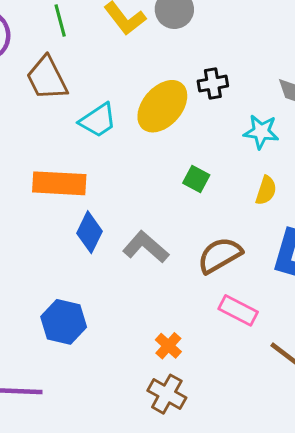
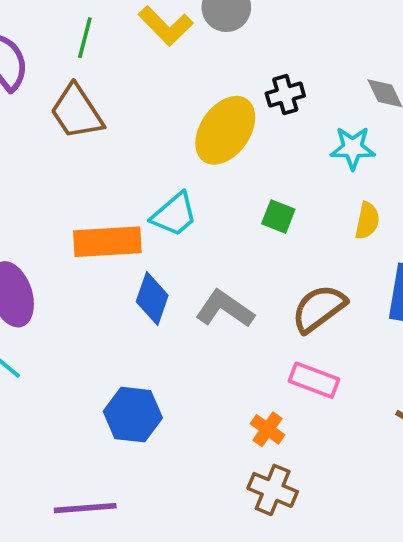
green line: (60, 20) -> (85, 38), turned 36
cyan trapezoid: (98, 120) -> (174, 215), moved
pink rectangle: (238, 310) -> (314, 380), moved

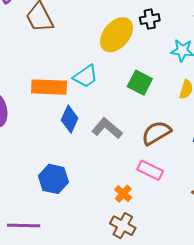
green square: (278, 216) -> (140, 83), size x1.4

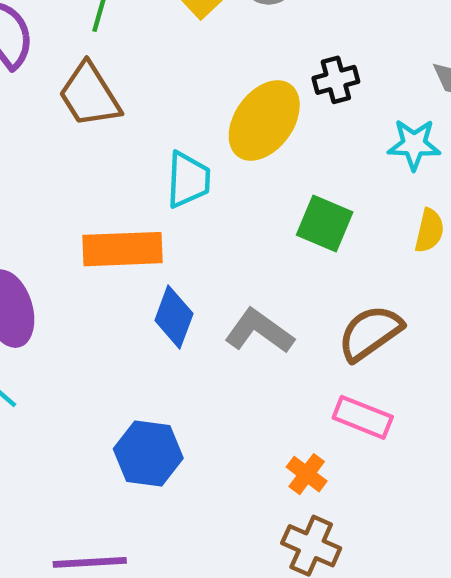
cyan trapezoid: (85, 76) -> (188, 180), moved, turned -48

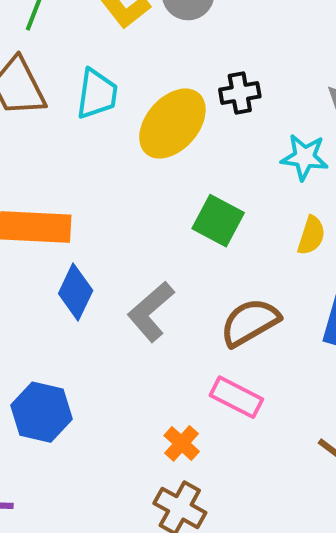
cyan trapezoid: (188, 180) -> (97, 94), moved
gray L-shape: (259, 331) -> (151, 312), turned -82

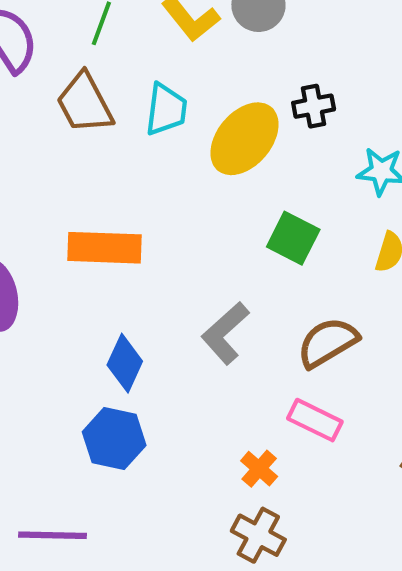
blue diamond: (76, 292) -> (125, 363), moved

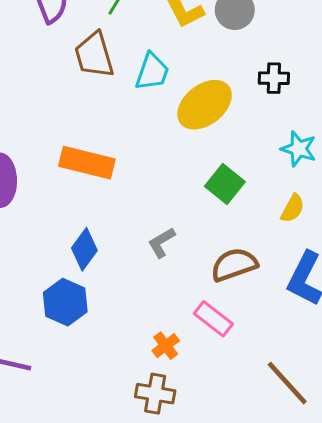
black cross: (314, 106) -> (274, 78), moved
gray L-shape: (225, 333) -> (161, 242), size x0.7
brown cross: (258, 535) -> (155, 394), turned -30

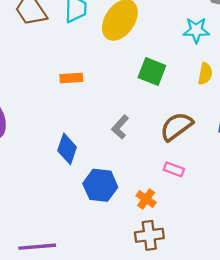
orange rectangle: (87, 163) -> (71, 78), moved, size x0.6
blue hexagon: (65, 302) -> (100, 185), moved
pink rectangle: (213, 319) -> (174, 169), size x0.7

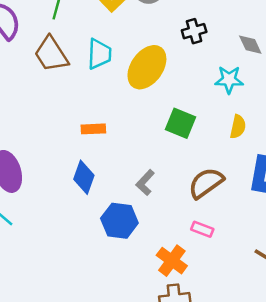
blue diamond: (67, 149) -> (84, 177), moved
blue hexagon: (100, 185) -> (119, 221), moved
orange cross: (146, 199) -> (172, 261), size x1.4

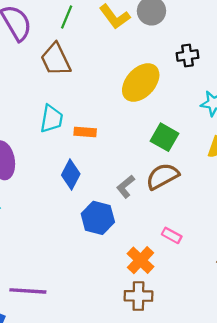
cyan trapezoid: (99, 54) -> (51, 119), moved
brown semicircle: (206, 183) -> (162, 176), moved

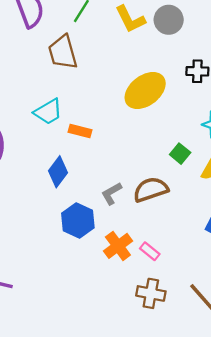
cyan trapezoid: (51, 119) -> (48, 112), turned 40
green square: (164, 137) -> (180, 154), moved, size x0.7
orange cross: (141, 260) -> (118, 246), moved
brown cross: (138, 296) -> (151, 293), moved

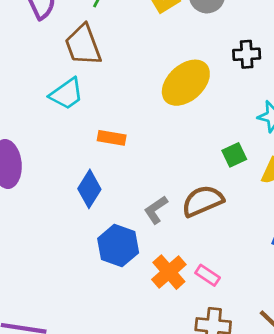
cyan trapezoid: (48, 112) -> (67, 94), moved
green square: (180, 154) -> (234, 155), turned 30

